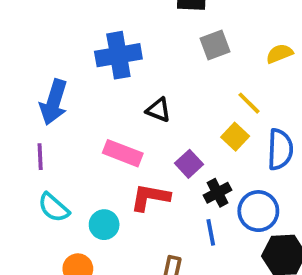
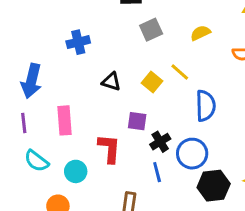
blue cross: (118, 55) -> (78, 42), size x0.7
yellow square: (235, 137) -> (152, 82), moved
pink rectangle: (123, 153) -> (64, 120), moved, turned 68
purple square: (189, 164) -> (137, 121), turned -36
red L-shape: (150, 197) -> (109, 148), turned 88

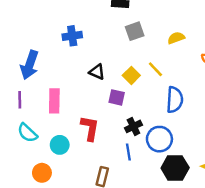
purple square: (137, 121) -> (117, 97), moved

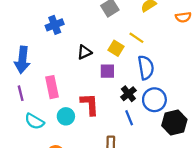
black triangle: (97, 72) -> (84, 52), turned -35
blue semicircle: (175, 100) -> (146, 68), moved
cyan circle: (60, 145) -> (66, 116), moved

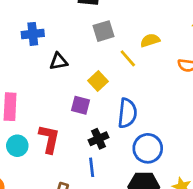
yellow line: (136, 38) -> (128, 58), moved
black triangle: (84, 52) -> (59, 61), moved
blue circle: (154, 100) -> (148, 148), moved

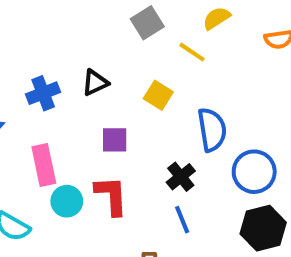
blue cross: (33, 34) -> (43, 93), moved
purple square: (81, 105) -> (115, 140), moved
cyan circle: (17, 146) -> (67, 201), moved

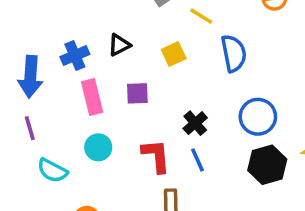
yellow square: (158, 95) -> (174, 54), turned 35
blue semicircle: (212, 130) -> (234, 53), moved
pink rectangle: (44, 165) -> (92, 97), moved
red L-shape: (111, 196) -> (156, 156), moved

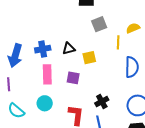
yellow line: (201, 16) -> (118, 42), turned 48
yellow square: (174, 54) -> (89, 58), moved

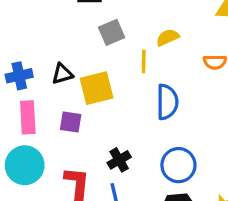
yellow square: (89, 58) -> (97, 88), size x1.5
cyan circle: (45, 103) -> (25, 165), size x1.5

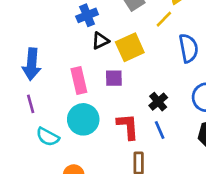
yellow line: (144, 61) -> (164, 19), turned 54
blue cross: (19, 76) -> (87, 15), moved

